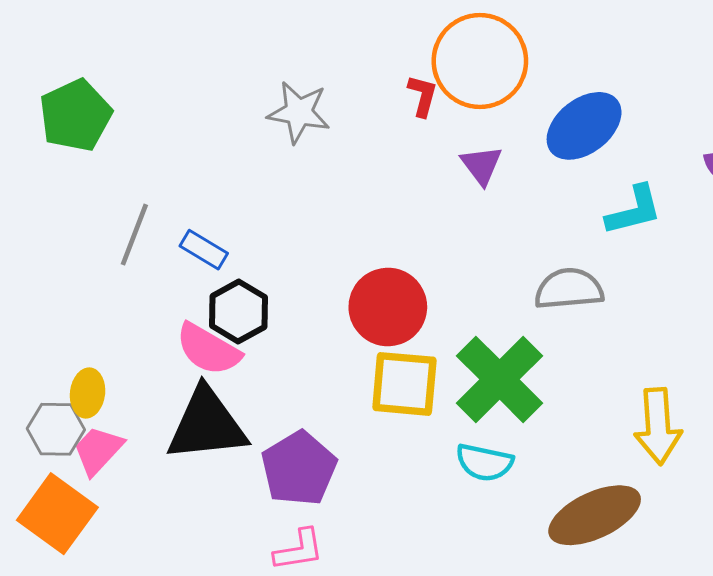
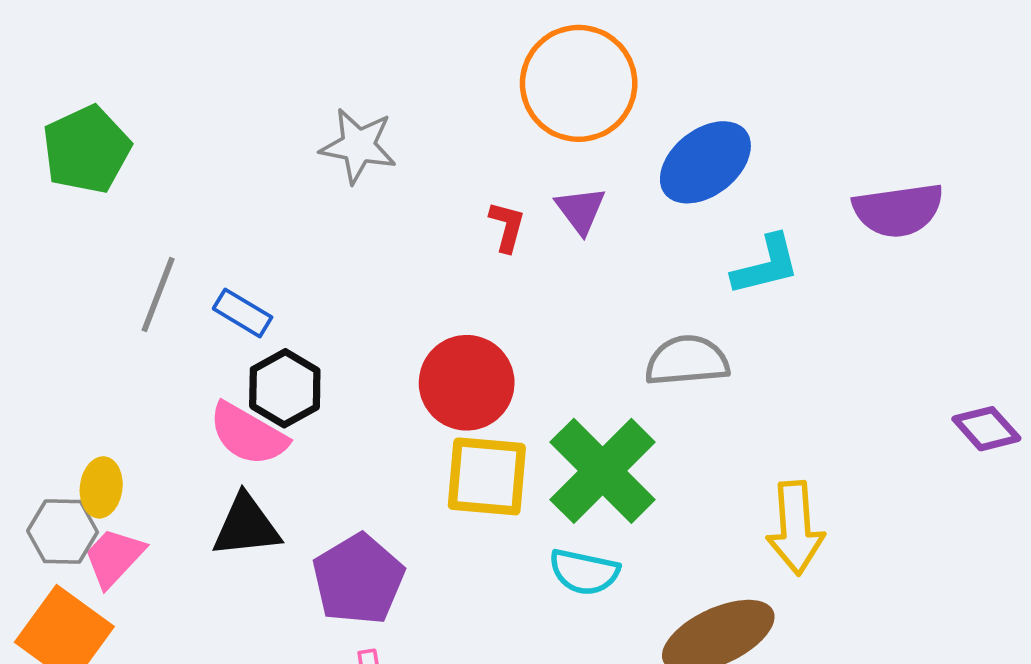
red L-shape: (423, 96) -> (507, 227), moved
black triangle: (207, 425) -> (246, 526), size x0.7

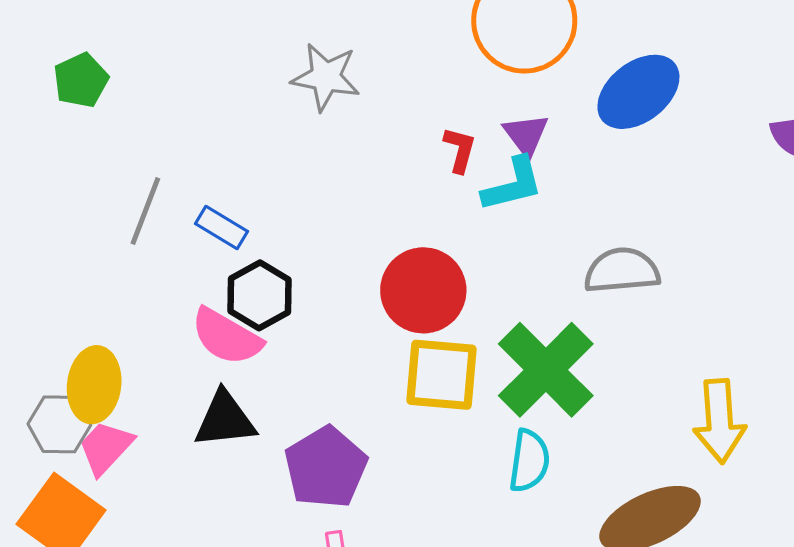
green pentagon: (86, 149) -> (81, 80), size x0.7
cyan L-shape: (766, 265) -> (513, 184), moved
yellow ellipse: (101, 487) -> (94, 385), size x1.4
cyan semicircle: (584, 572) -> (529, 461), turned -94

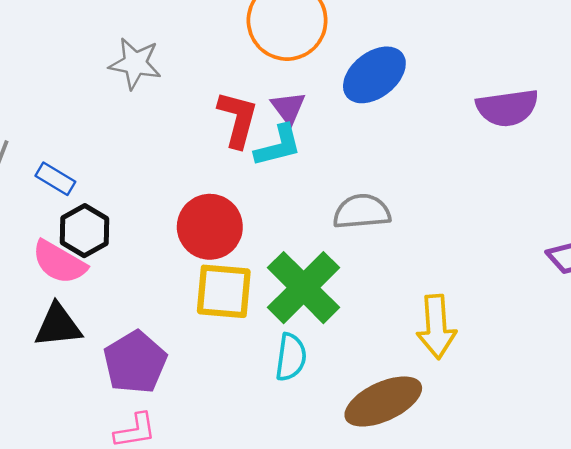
red L-shape: (460, 150) -> (238, 119), size x1.6

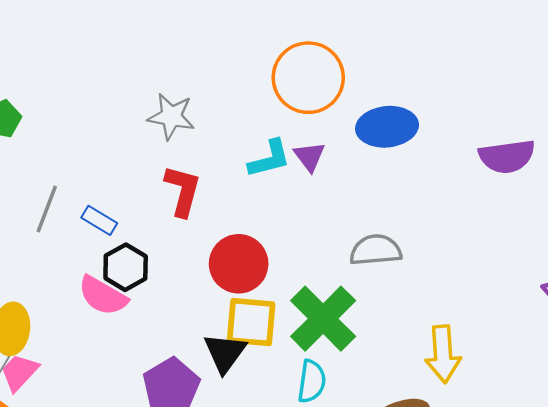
blue ellipse: (374, 75) -> (387, 127), turned 32
red L-shape: (238, 119) -> (183, 191), moved
cyan L-shape: (278, 146) -> (269, 159), moved
black triangle: (58, 326) -> (225, 353), moved, turned -48

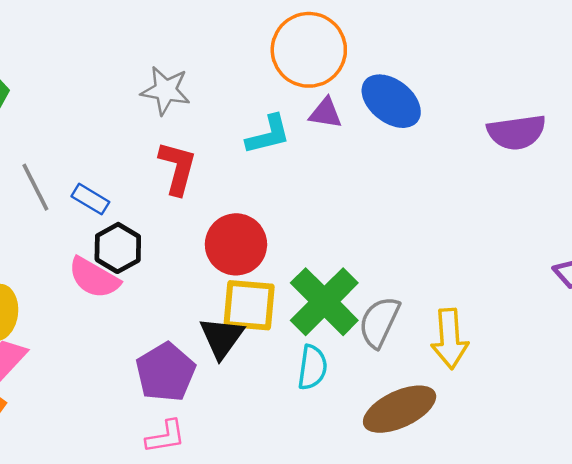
blue ellipse: (387, 127) -> (391, 101), turned 44
purple triangle: (309, 156) -> (326, 113), moved, turned -44
gray line: (47, 209) -> (35, 187), turned -48
gray semicircle: (376, 250) -> (379, 322), moved, turned -60

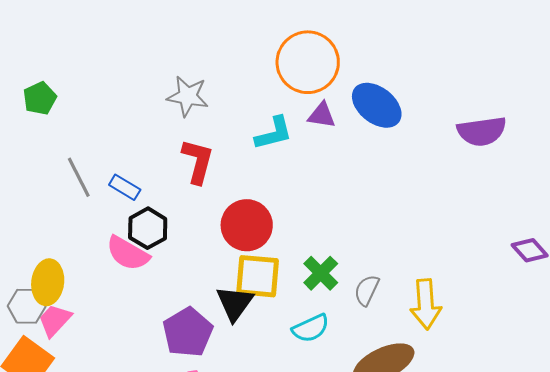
green cross: (324, 302) -> (321, 273), size x0.6
gray semicircle: (379, 322) -> (367, 290), size x0.7
cyan semicircle: (312, 367) -> (311, 328), turned 57

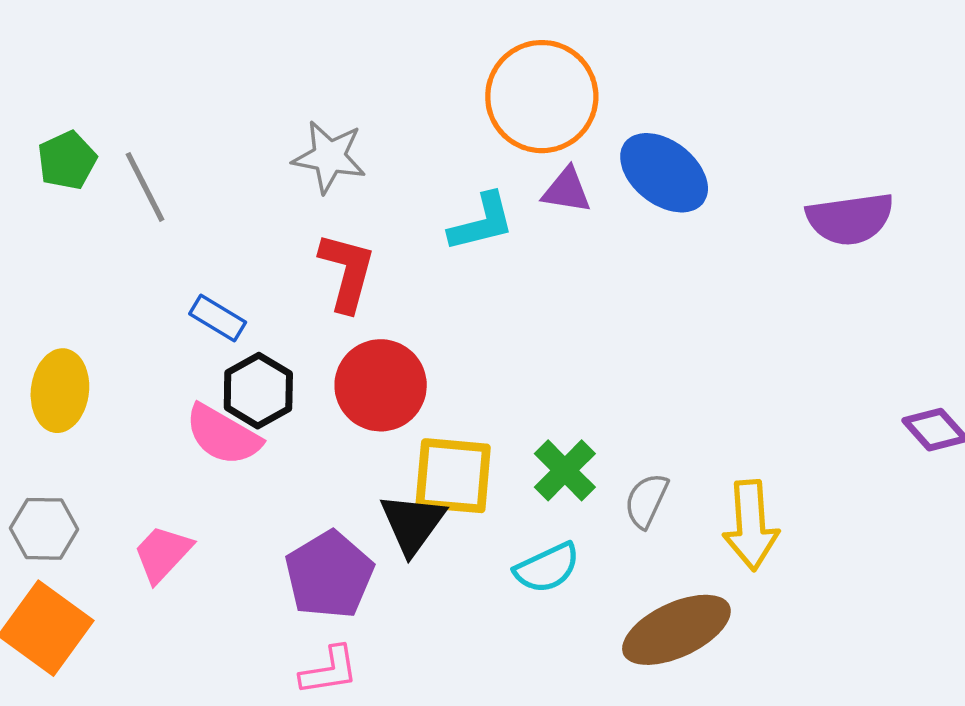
gray line: (79, 177) -> (145, 187), moved
red circle: (247, 225) -> (381, 385), moved
yellow ellipse: (48, 282) -> (60, 391), moved
pink trapezoid: (55, 320) -> (163, 554), moved

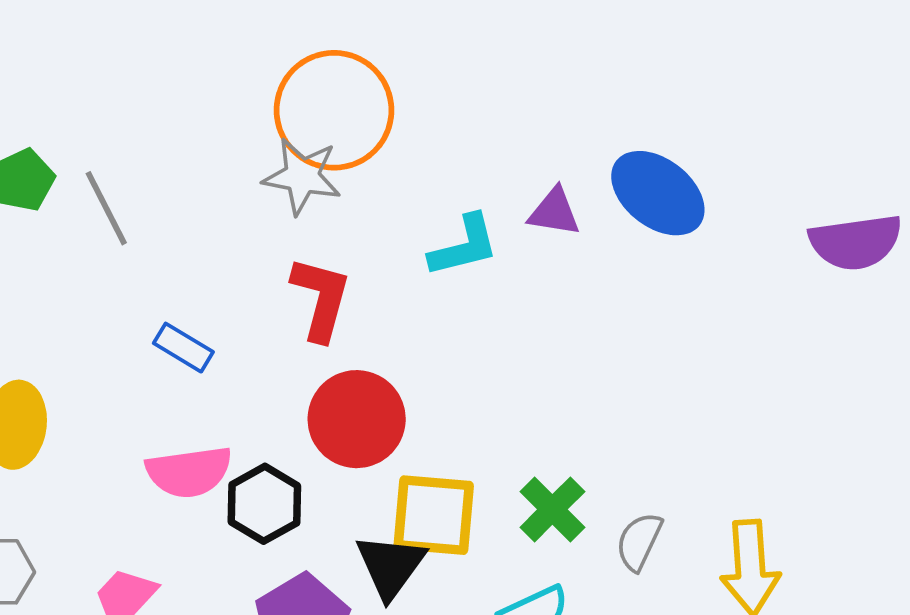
orange circle: (542, 97) -> (334, 110), moved
black hexagon: (258, 391) -> (264, 504), moved
pink semicircle: (223, 435) -> (189, 472), turned -38

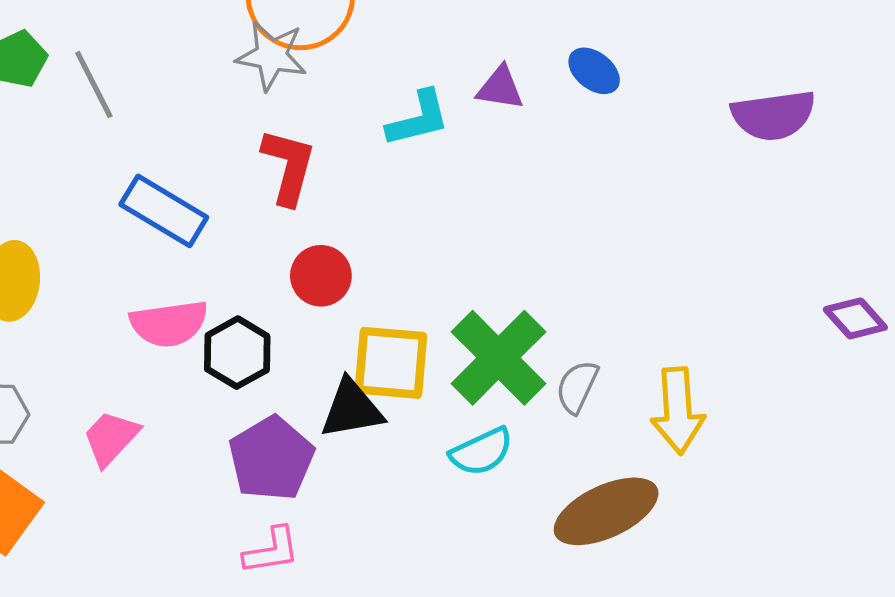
blue ellipse: (658, 193) -> (594, 71), size x0.6
blue rectangle: (183, 348) -> (164, 211), size x1.6
red circle: (357, 419) -> (321, 276), size x0.7
green cross: (552, 509) -> (498, 358), size x1.6
black triangle: (391, 566) -> (352, 409), turned 44

